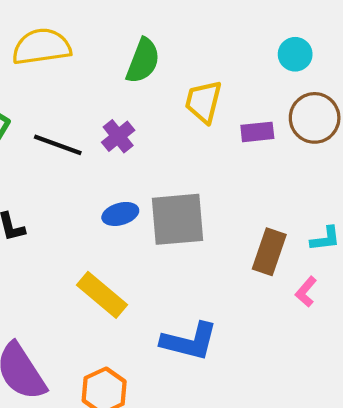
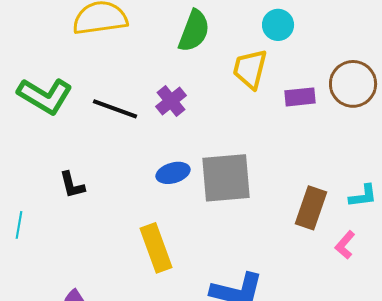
cyan circle: (295, 54) -> (278, 25), moved
yellow rectangle: (102, 295) -> (156, 248), turned 30

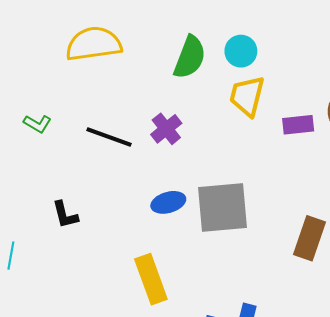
cyan circle: (278, 25) -> (241, 51), moved
green L-shape: (45, 96) -> (37, 124), size x0.5

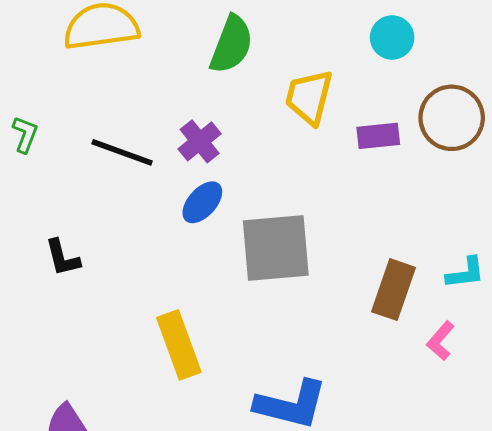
cyan circle: (241, 51) -> (392, 37), moved
green L-shape: (37, 124) -> (25, 134), turned -100
blue ellipse: (168, 202) -> (202, 202), moved, turned -32

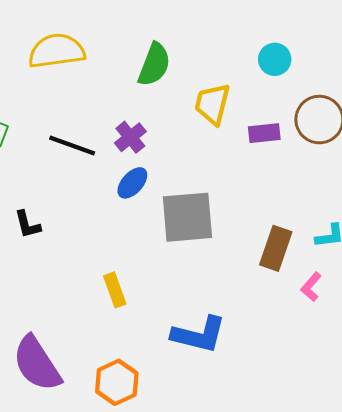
yellow rectangle: (179, 345) -> (115, 290), size x0.7

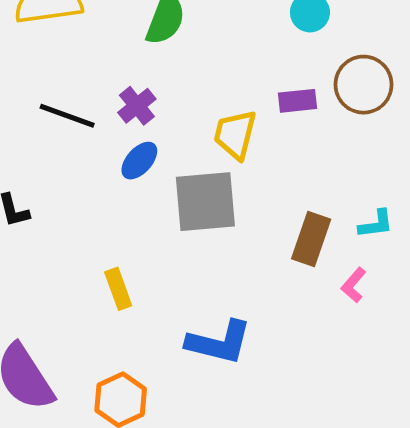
yellow trapezoid: (212, 104) -> (235, 134), moved

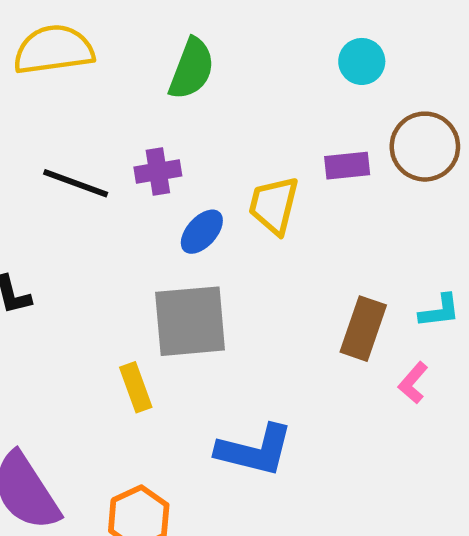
purple cross: (137, 106) -> (158, 172), turned 30
blue ellipse: (139, 161) -> (202, 232), moved
gray square: (205, 202) -> (190, 321), moved

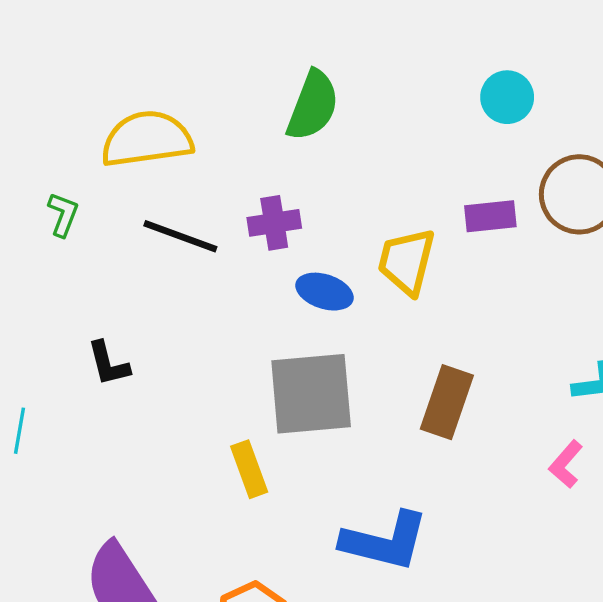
yellow semicircle: (54, 50) -> (147, 139), moved
blue ellipse: (202, 232) -> (324, 292), turned 66
brown rectangle: (363, 329) -> (447, 402), moved

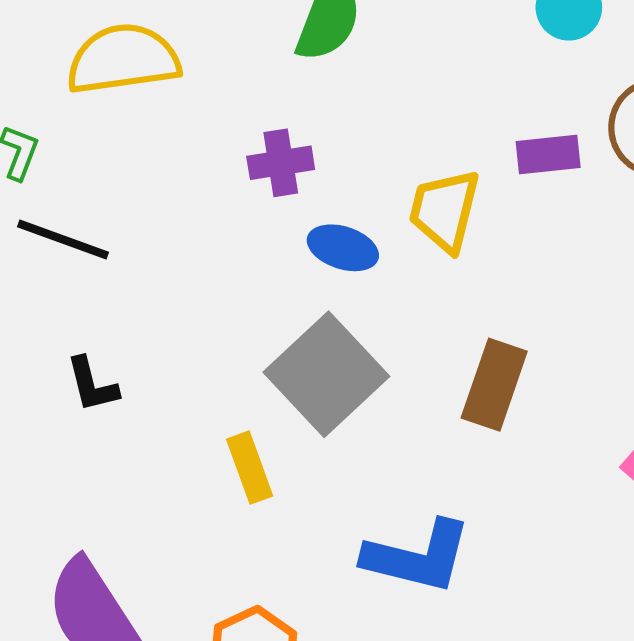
black line: (180, 236) -> (63, 240), moved
black L-shape: (108, 364) -> (92, 385), moved
gray square: (311, 394) -> (326, 374), turned -38

